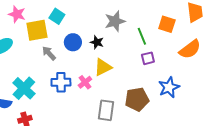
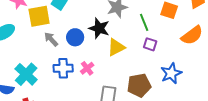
blue circle: (73, 42) -> (75, 37), moved
black star: (97, 42) -> (99, 28), size x1.5
purple square: (148, 58) -> (150, 44), turned 32
yellow triangle: (103, 67) -> (116, 47), moved

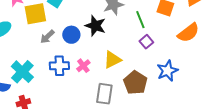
gray arrow: (51, 39) -> (47, 37), turned -91
purple square: (150, 44) -> (146, 42), turned 32
yellow triangle: (116, 47) -> (112, 60), moved
brown pentagon: (139, 85) -> (135, 83), turned -30

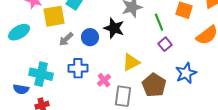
pink cross: (83, 66) -> (104, 80), moved
cyan cross: (22, 72) -> (41, 74), turned -30

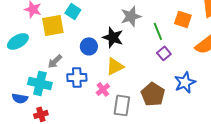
gray arrow: (66, 39) -> (55, 61), moved
yellow triangle: (131, 62) -> (115, 66), moved

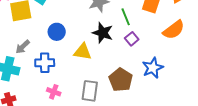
black star: (113, 37) -> (103, 33), moved
yellow triangle: (115, 66) -> (83, 52), turned 36
pink cross: (103, 89) -> (54, 92), moved, turned -32

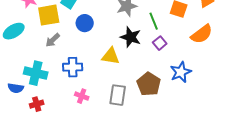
blue circle: (57, 32) -> (85, 23), moved
gray arrow: (23, 47) -> (53, 40), moved

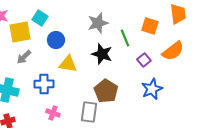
purple square: (160, 43) -> (144, 60), moved
yellow triangle: (111, 56) -> (68, 64), moved
brown pentagon: (149, 84) -> (106, 91), moved

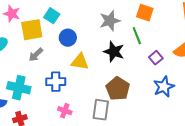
orange square: (150, 26) -> (145, 13), moved

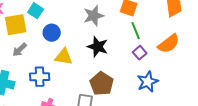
green line: (137, 36) -> (136, 31), moved

